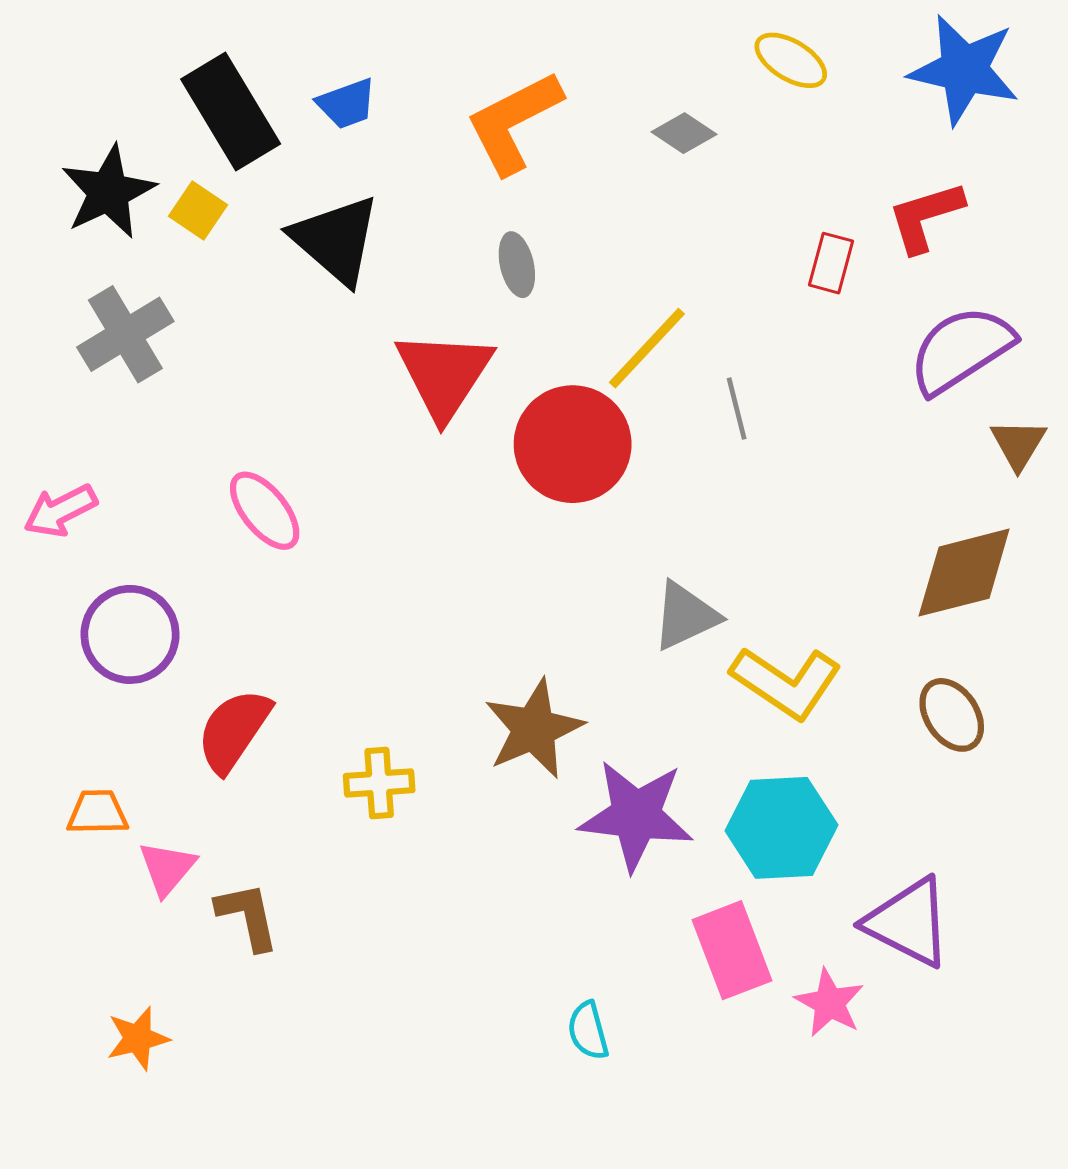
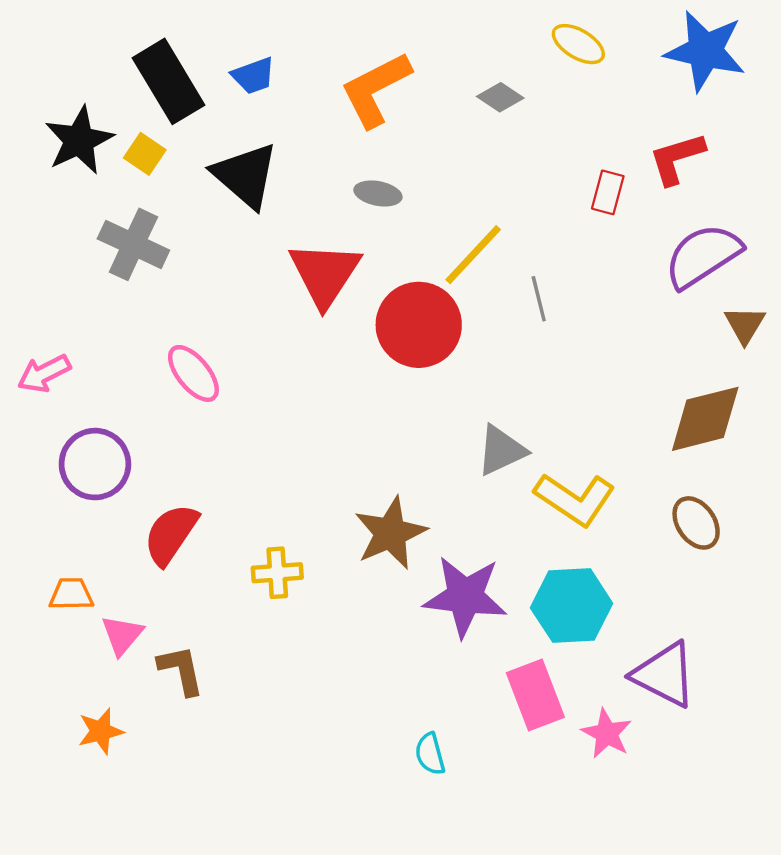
gray ellipse: (517, 265) -> (378, 193), turned -66
gray cross: (125, 334) -> (133, 244), moved, turned -34
orange star: (138, 1038) -> (101, 731), moved

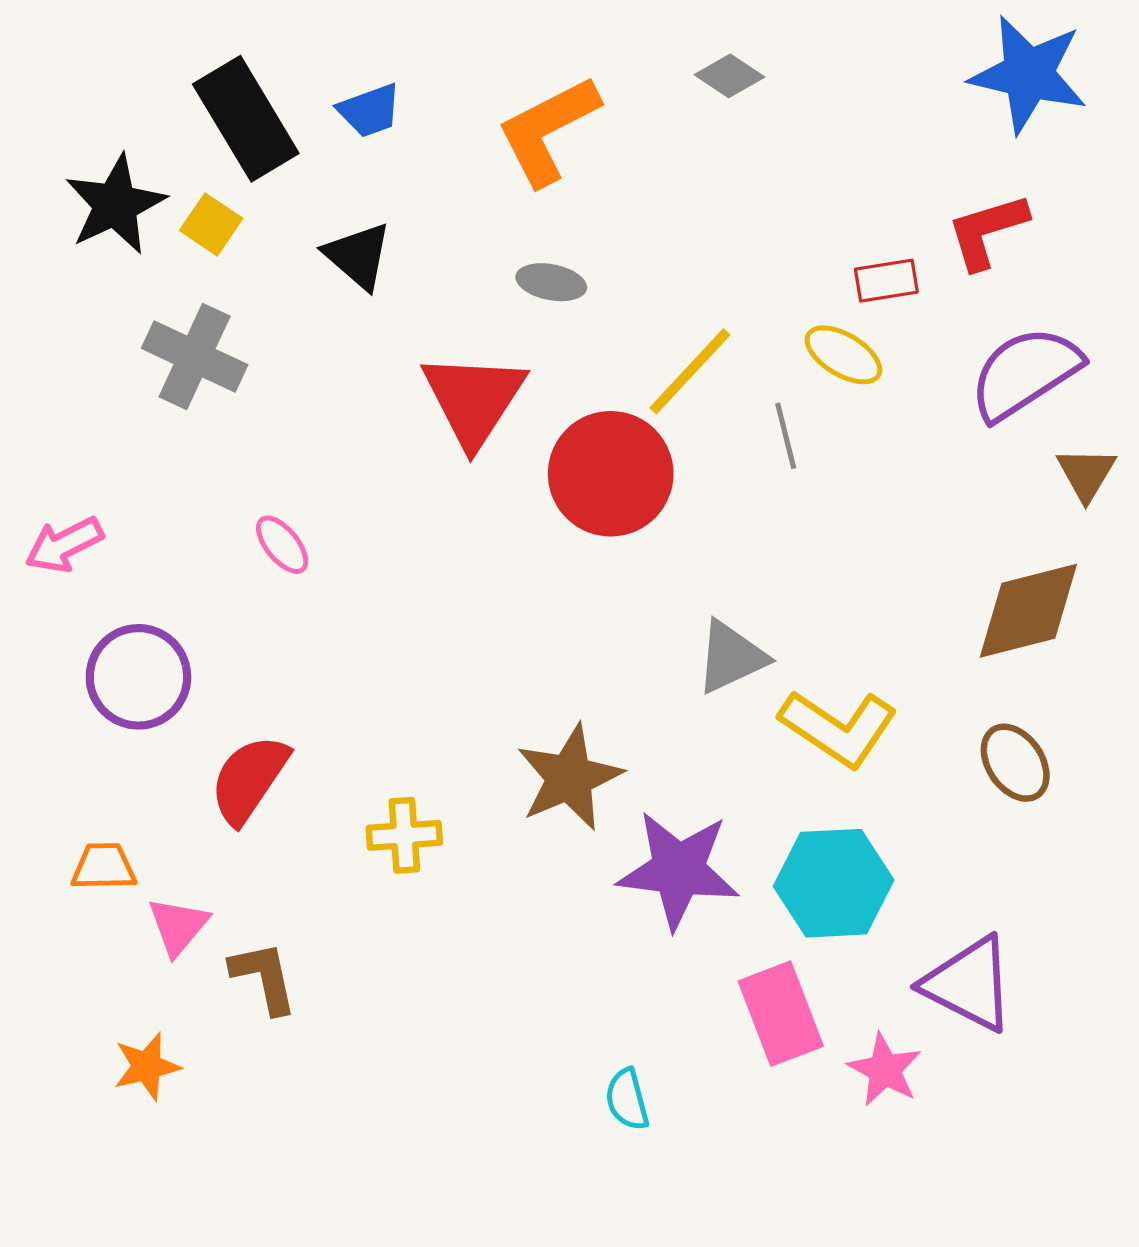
yellow ellipse: (578, 44) -> (843, 355), moved
gray diamond: (500, 97) -> (730, 76), moved
black triangle: (246, 175) -> (358, 256), size x0.7
red rectangle: (608, 192) -> (886, 281), turned 66
pink ellipse: (193, 373) -> (282, 545), size x0.7

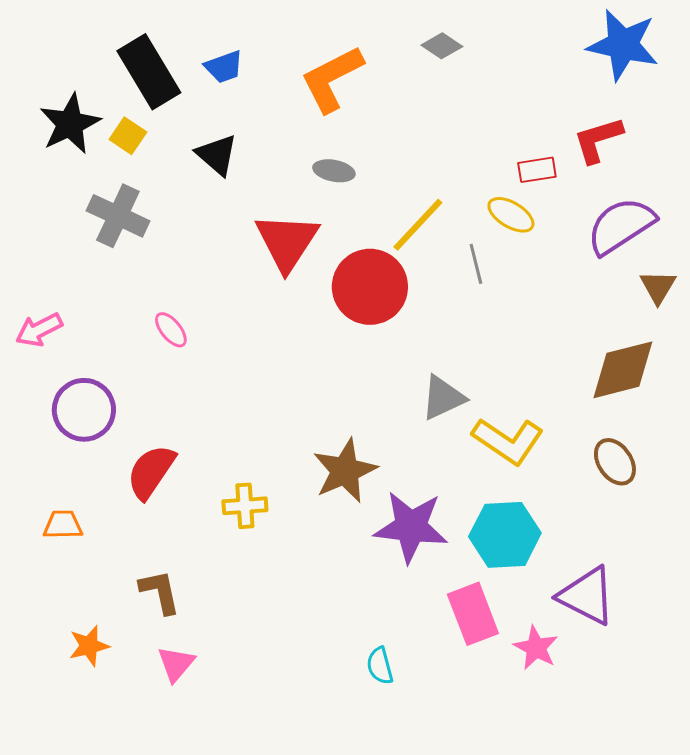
pink triangle: (178, 926) -> (176, 664), moved

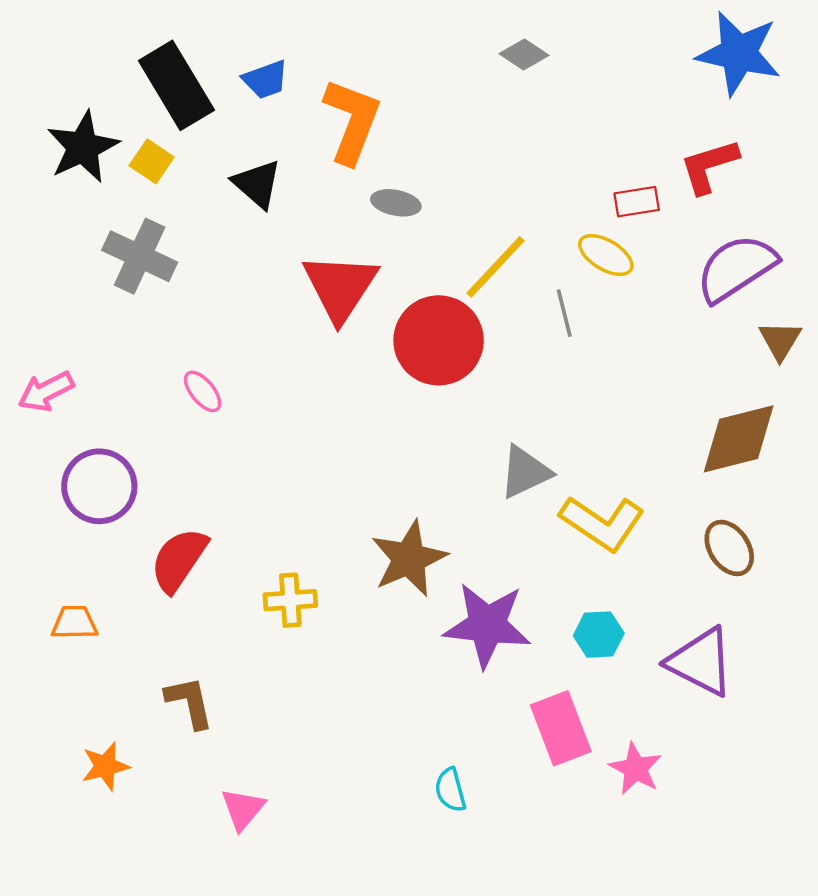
orange L-shape: (332, 79) -> (352, 121), moved, turned 138
cyan hexagon: (505, 535) -> (599, 635), size x0.6
purple triangle: (587, 596) -> (701, 662), moved
pink triangle: (176, 664) -> (243, 809), moved

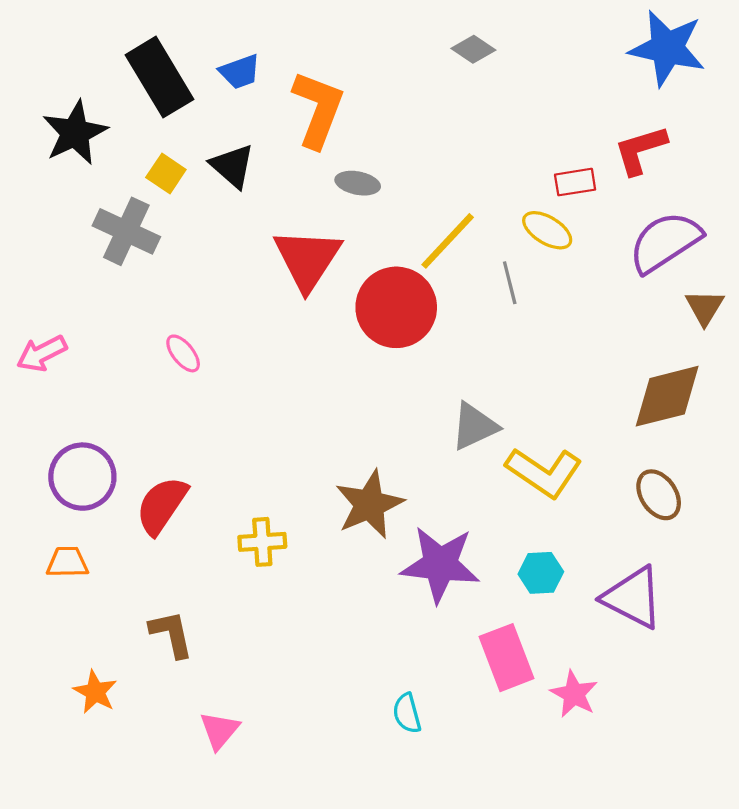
yellow square: (152, 161) -> (166, 173), moved
purple circle: (99, 486) -> (82, 477), moved
orange star: (105, 766) -> (95, 692), turned -30

